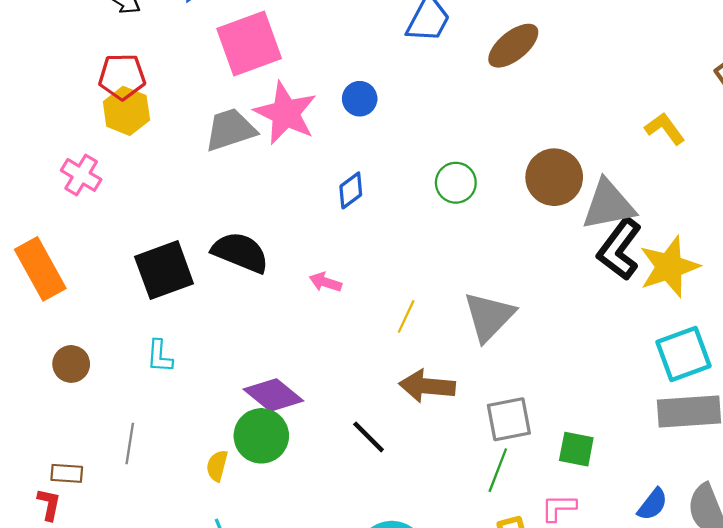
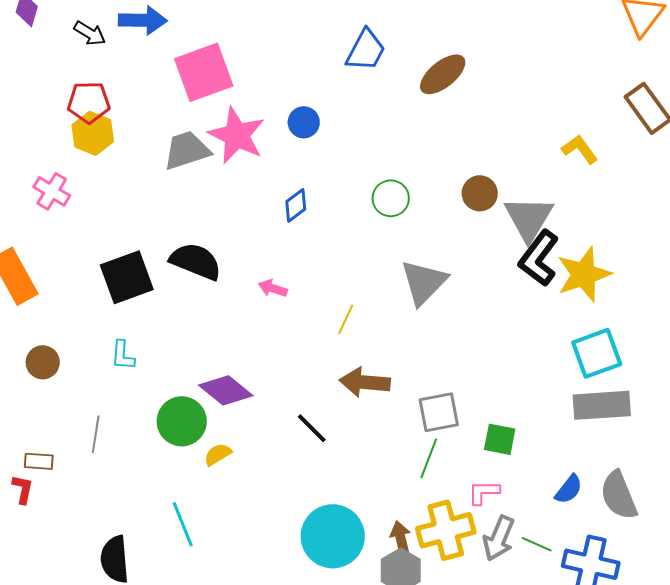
brown circle: (554, 177) -> (480, 193), size x0.7
gray triangle: (608, 205) -> (529, 218), turned -48
gray triangle: (489, 316) -> (424, 282), moved
green circle: (261, 436) -> (182, 421), moved
yellow semicircle: (217, 466) -> (218, 454), moved, turned 44

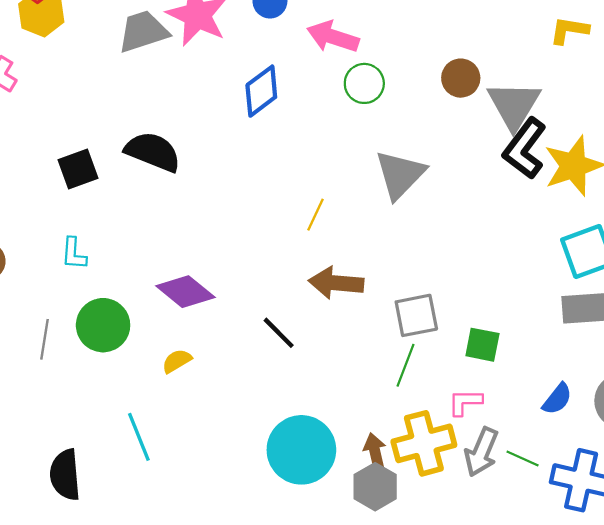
yellow L-shape: (580, 149) -> (569, 30), turned -45
blue diamond: (296, 205) -> (261, 91), size x1.4
black square: (127, 277) -> (78, 169), size x0.7
pink arrow: (273, 288) -> (333, 37), moved, size x1.6
green circle: (182, 421) -> (103, 325), moved

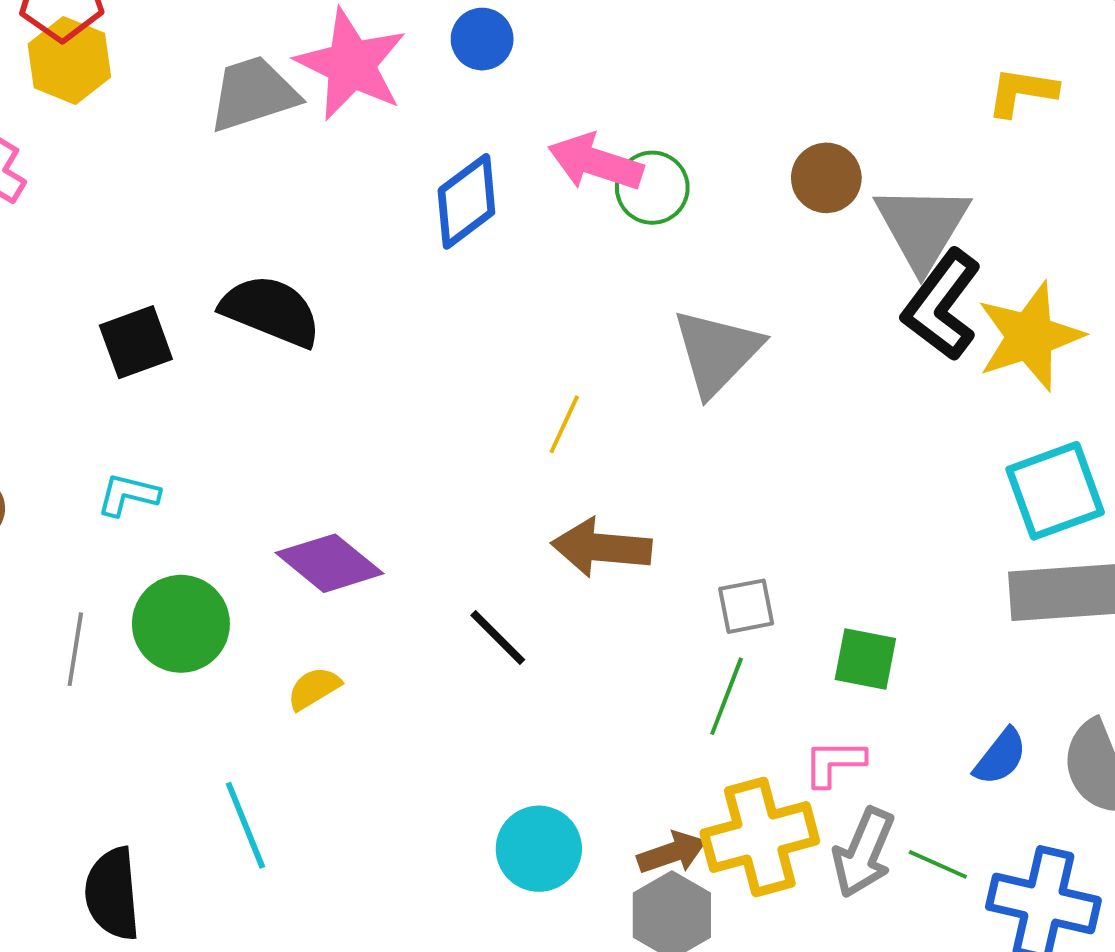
pink arrow: (333, 37) -> (596, 162), moved
cyan L-shape: (74, 254) -> (128, 495), turned 100
gray square: (416, 315) -> (746, 606), size x0.7
cyan circle: (301, 450) -> (539, 849), size x0.7
brown arrow: (375, 452) -> (672, 853), turned 84

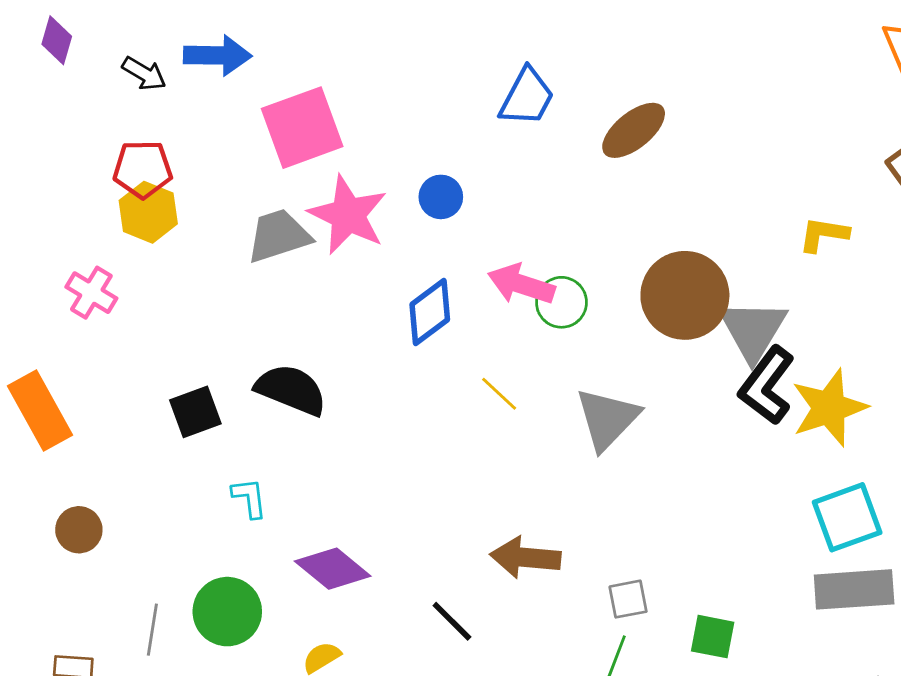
brown circle: (826, 178) -> (685, 295), size x1.8
yellow line: (564, 424) -> (499, 394), moved, turned -72
cyan L-shape: (128, 495) -> (249, 498), moved, turned 69

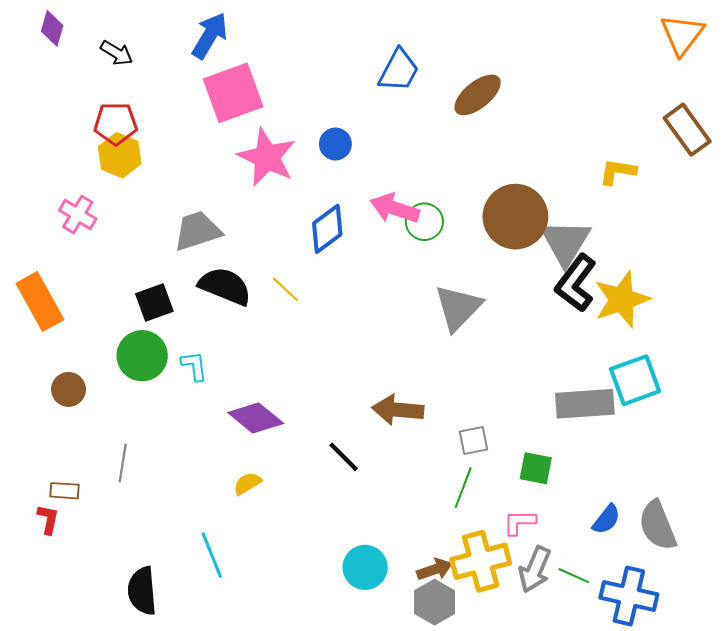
blue arrow: (218, 55) -> (210, 36), moved, turned -60
gray trapezoid: (279, 236) -> (197, 231), moved
yellow line: (499, 394) -> (285, 289), moved
gray rectangle: (854, 589) -> (585, 404), moved
green circle: (227, 612) -> (142, 356), moved

